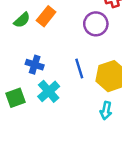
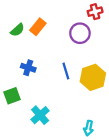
cyan cross: (49, 91) -> (40, 115), moved
cyan arrow: (106, 110) -> (89, 128), moved

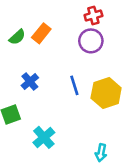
red cross: (95, 12) -> (93, 15), moved
blue cross: (28, 68) -> (30, 82), turned 32

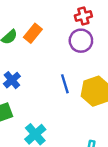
blue cross: (30, 82) -> (12, 80), moved

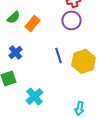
orange rectangle: (33, 33) -> (33, 23), moved

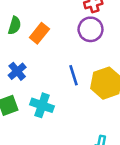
green semicircle: (14, 17) -> (15, 25), turned -32
cyan cross: (35, 96) -> (42, 105), moved, turned -30

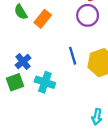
green semicircle: (15, 25) -> (21, 12), turned 133
blue cross: (17, 71) -> (23, 61), moved

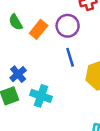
purple circle: (88, 15) -> (68, 26), moved
blue line: (73, 56) -> (70, 57), moved

